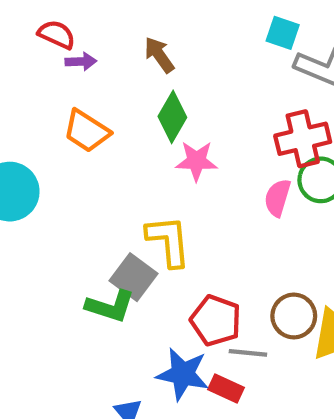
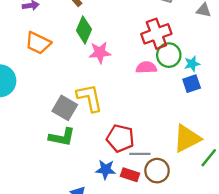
pink semicircle: (278, 198) -> (146, 67), turned 78
gray square: (133, 277) -> (65, 108), moved
brown circle: (294, 316) -> (157, 171), moved
blue star: (183, 374) -> (106, 170), size x0.7

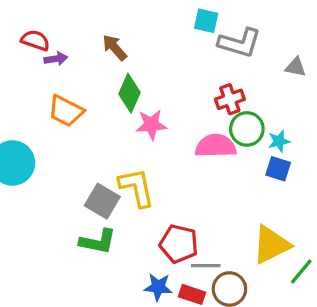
red cross: (156, 34) -> (230, 99), size x0.7
pink semicircle: (146, 67) -> (216, 146), size x1.4
blue square: (192, 84) -> (278, 169), turned 36

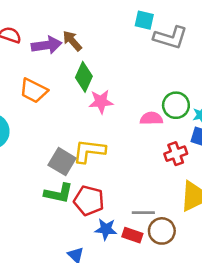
purple arrow: (56, 59) -> (47, 45), moved, size x1.6
red cross: (230, 99) -> (176, 154), moved
pink semicircle: (216, 146) -> (151, 118), size x0.7
yellow L-shape: (137, 187) -> (89, 151), turned -72
red pentagon: (179, 244) -> (89, 201), moved

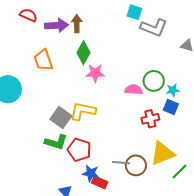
brown arrow: (72, 41) -> (77, 24), turned 36
orange trapezoid: (34, 91) -> (43, 60), turned 40
brown circle: (162, 231) -> (136, 165), moved
red rectangle: (132, 235) -> (100, 182), moved

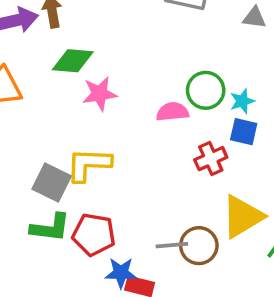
green diamond: (84, 53) -> (73, 61), turned 75

